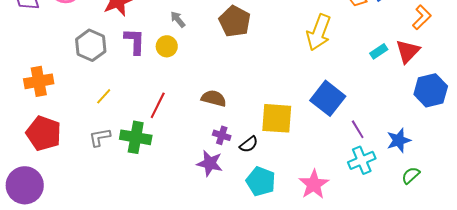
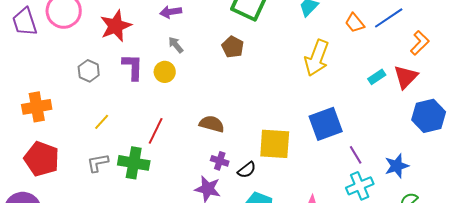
brown pentagon: (235, 21) -> (233, 47), size x0.7
gray hexagon: (91, 45) -> (89, 71), size x0.7
blue square: (328, 98) -> (326, 124), turned 32

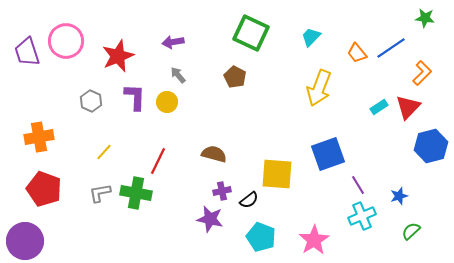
purple cross: (220, 161) -> (222, 191), turned -30
blue star: (397, 166) -> (399, 196), size x0.7

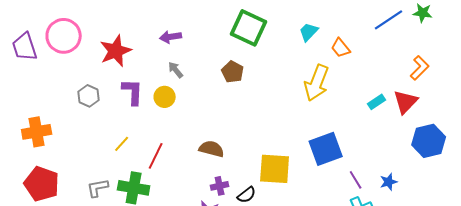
blue line: (391, 48) -> (389, 20), moved
orange trapezoid: (357, 53) -> (341, 48), moved
yellow line: (104, 152) -> (122, 144), moved
blue star: (399, 196) -> (389, 182), moved

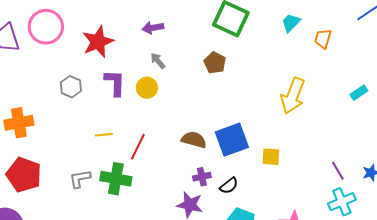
orange trapezoid: (341, 48) -> (323, 39), turned 55
yellow arrow: (317, 83) -> (293, 96), moved
yellow line: (122, 144) -> (104, 135), turned 42
blue square: (326, 149) -> (232, 140), moved
yellow square: (275, 169) -> (271, 157), moved, size x0.6

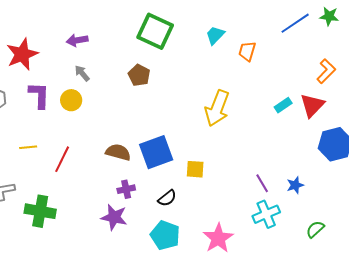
green cross: (116, 179) -> (40, 211), moved
black semicircle: (229, 186) -> (167, 198), moved

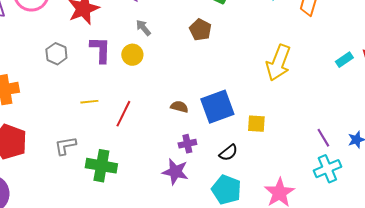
brown semicircle: (118, 152) -> (179, 107), size x0.7

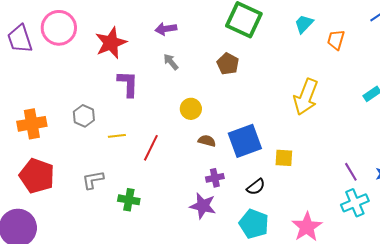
gray hexagon: (56, 54) -> (84, 116), moved
yellow circle: (132, 55) -> (191, 109), moved
green cross: (101, 166) -> (129, 200), size x0.7

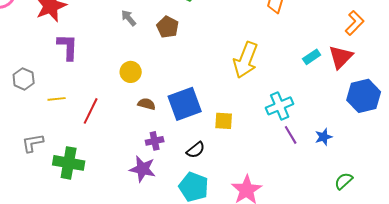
gray arrow: (171, 62) -> (129, 18), moved
green cross: (129, 200) -> (69, 163), size x1.4
cyan cross: (355, 203) -> (280, 106), moved

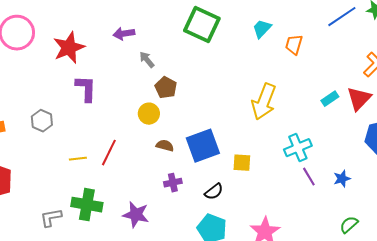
brown pentagon: (168, 27) -> (166, 88), moved
yellow line: (57, 99) -> (78, 159), moved
gray L-shape: (33, 143) -> (51, 218), moved
purple star: (143, 169) -> (136, 215), moved
green semicircle: (344, 181) -> (349, 225), moved

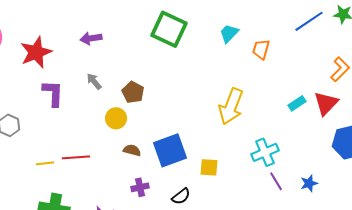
gray arrow: (147, 60) -> (94, 81), moved
red line: (109, 153) -> (76, 157), turned 60

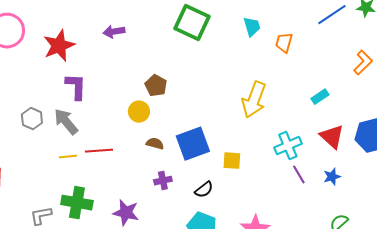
cyan trapezoid: (229, 33) -> (252, 27), turned 120
gray arrow: (94, 81) -> (66, 122), moved, size x1.6
red triangle: (326, 103) -> (332, 137), moved, turned -32

